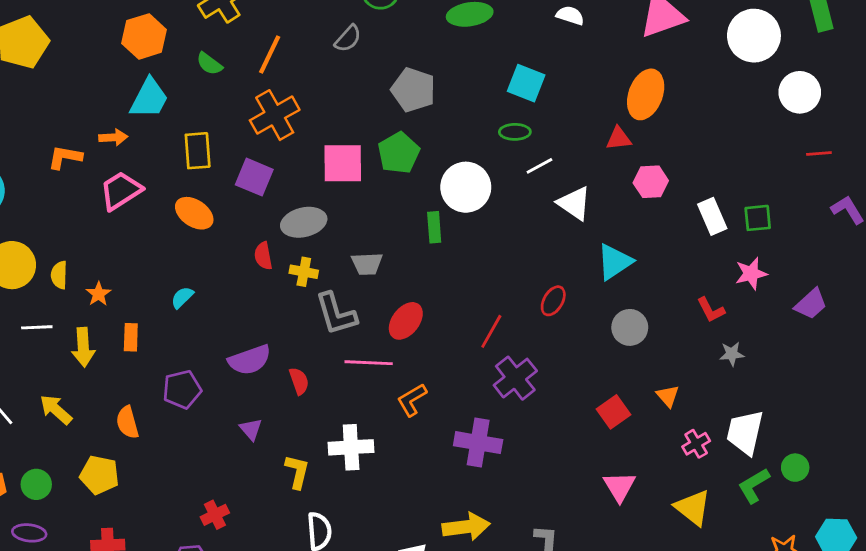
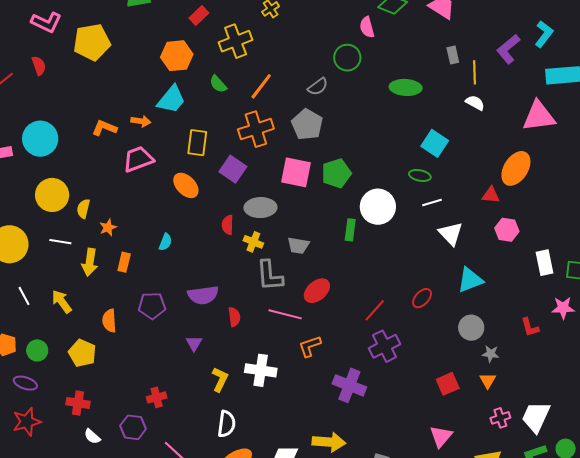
gray pentagon: (413, 90) -> (307, 124), moved
cyan semicircle: (182, 297) -> (165, 242), turned 144
gray star: (732, 354) -> (491, 354), moved

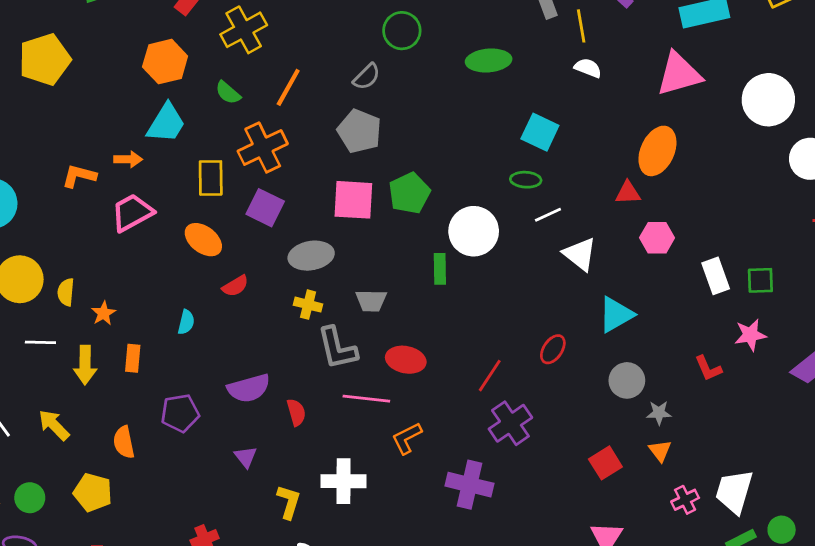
orange cross: (256, 129) -> (263, 147), moved
red semicircle: (228, 225) -> (235, 286), moved, turned -114
red ellipse: (317, 291) -> (406, 360), turned 60

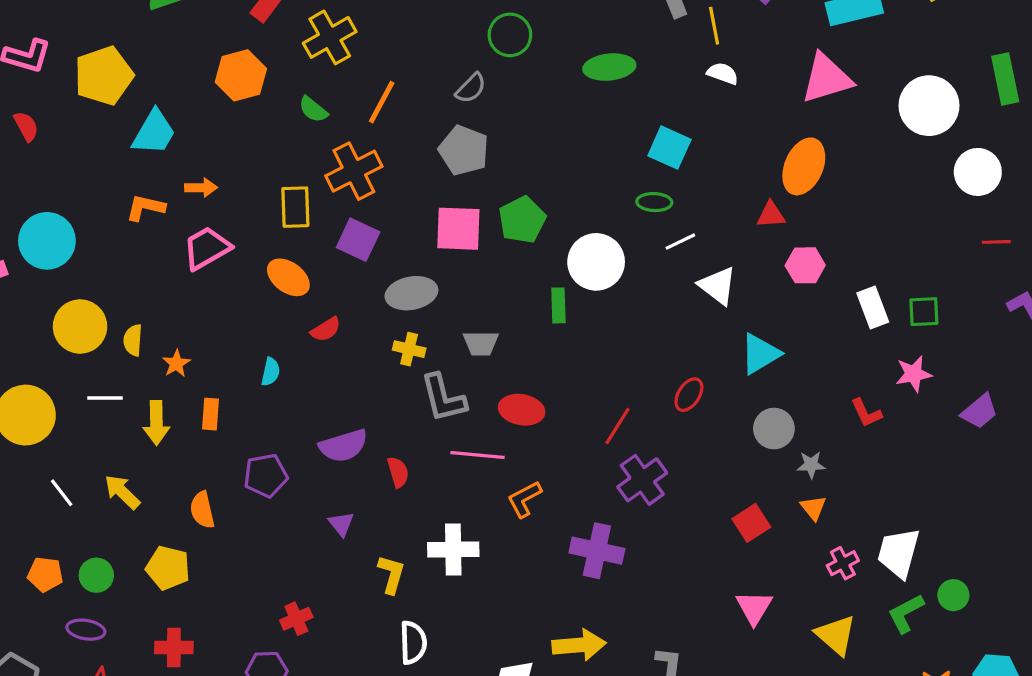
cyan trapezoid: (166, 123) -> (154, 132), moved

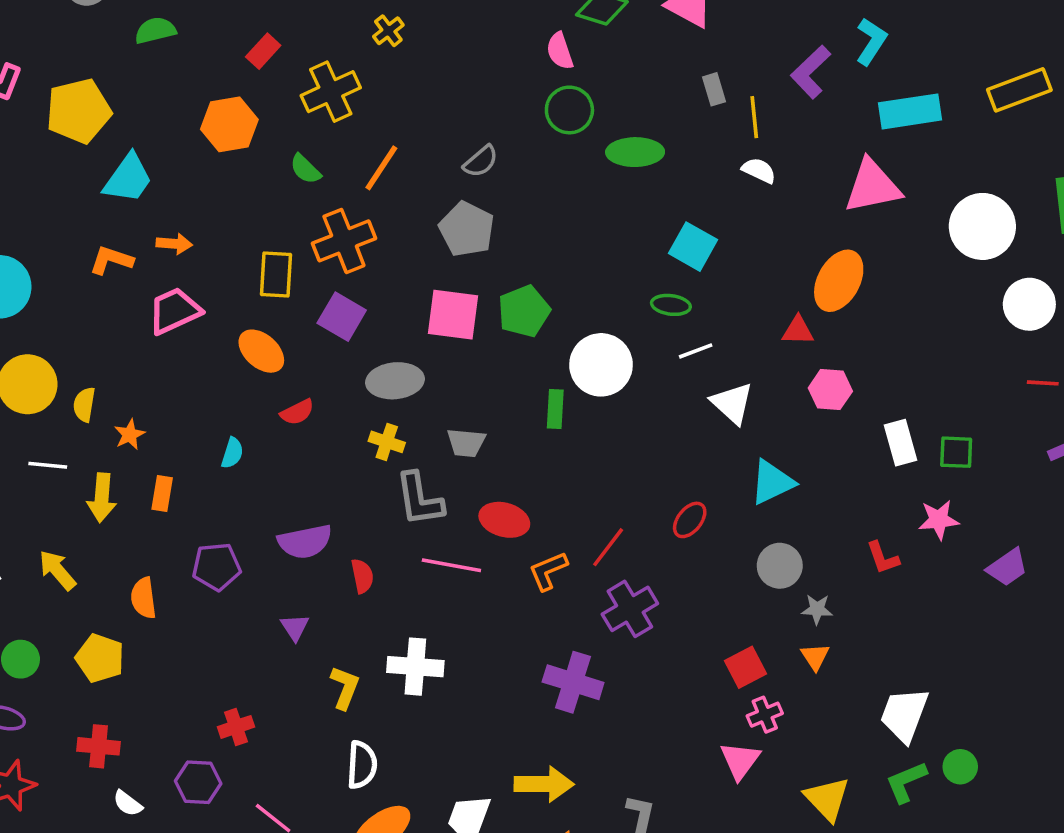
green circle: (510, 35) -> (569, 110), moved
orange L-shape: (524, 499) -> (548, 571), moved
pink cross: (843, 563) -> (765, 715), moved

